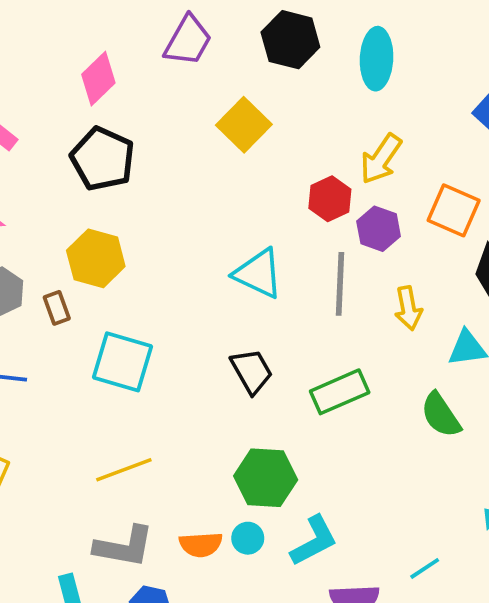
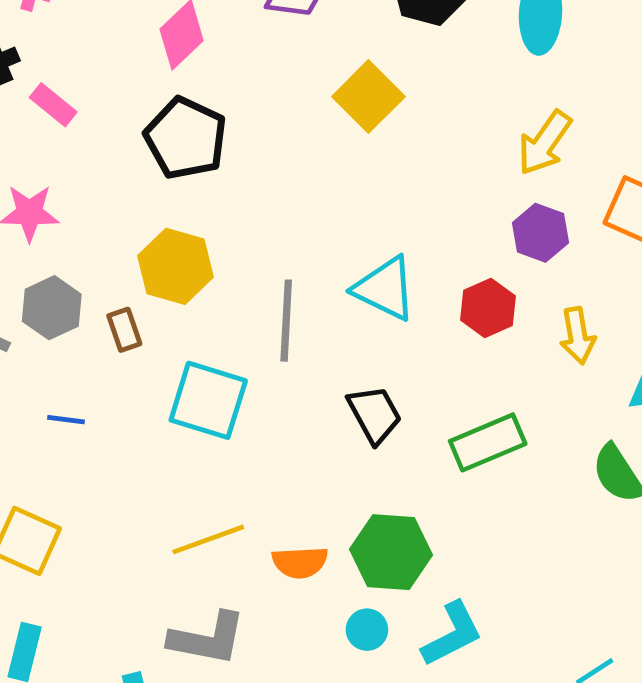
red hexagon: (330, 199) -> (488, 308), moved
gray line: (340, 284) -> (286, 321), moved
orange semicircle: (201, 545) -> (300, 562), moved

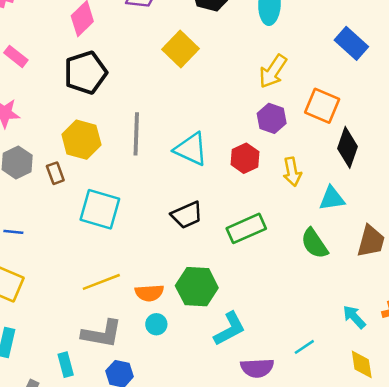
black pentagon: (186, 138) -> (85, 73), turned 30
gray line: (286, 321) -> (136, 134), moved
black trapezoid: (374, 414) -> (187, 215), turned 96
blue line: (66, 420) -> (13, 232), moved
cyan circle: (367, 630) -> (156, 324), moved

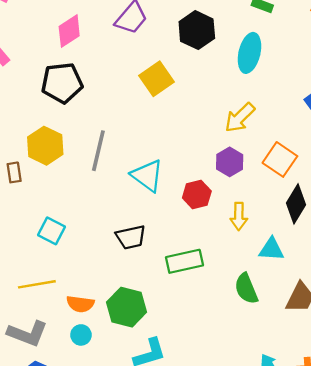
cyan square: (100, 209) -> (51, 231), moved, size x0.7

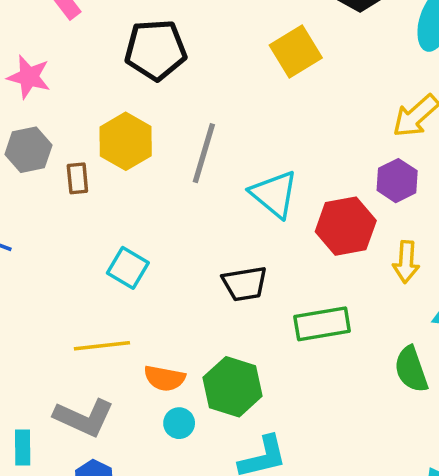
red hexagon: (197, 195) -> (346, 226), size x1.4
cyan circle: (81, 335) -> (179, 423), moved

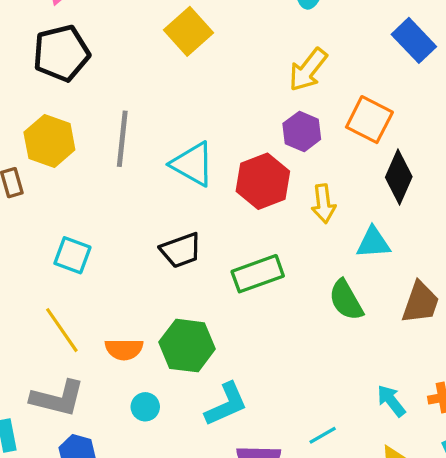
yellow line: (102, 346) -> (62, 330), turned 72
cyan circle: (179, 423) -> (145, 407), moved

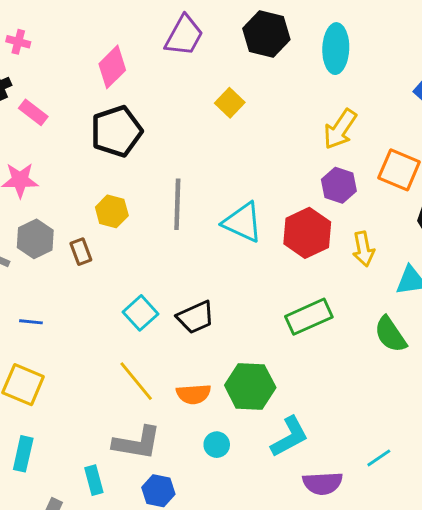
yellow square: (189, 31) -> (230, 103), size x0.7
yellow hexagon: (49, 141) -> (112, 211), size x0.7
black trapezoid: (181, 250) -> (196, 317), moved
cyan square: (72, 255) -> (141, 313), turned 32

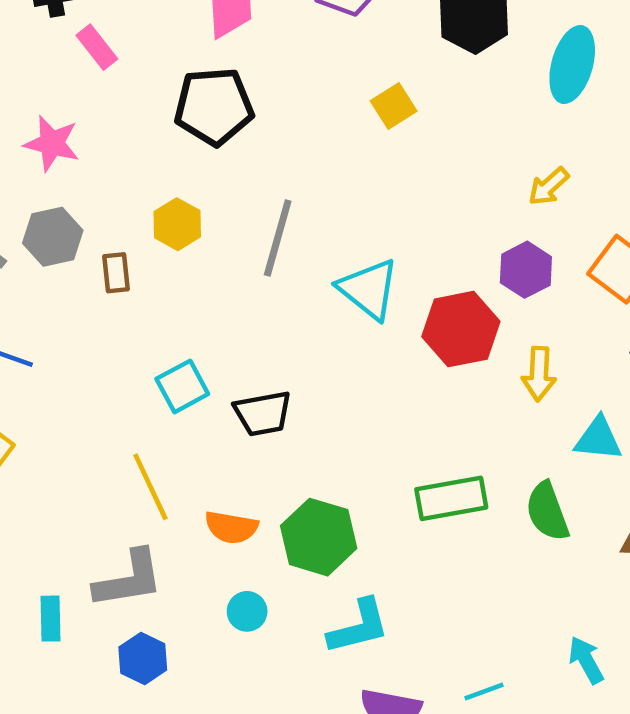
yellow arrow: (340, 129) -> (549, 186), size x0.7
green rectangle: (309, 317) -> (451, 498), moved
gray L-shape: (137, 443) -> (129, 579), turned -33

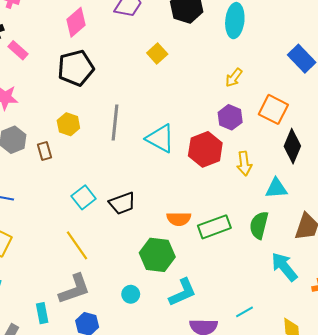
green semicircle: (547, 511) -> (259, 225), turned 44
orange semicircle: (231, 527) -> (179, 219), moved
cyan arrow: (586, 660) -> (284, 267), moved, size x1.4

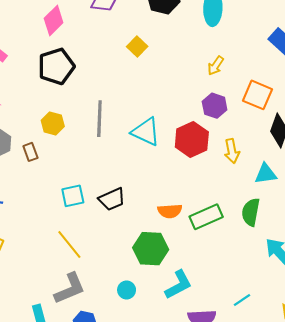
cyan square: (84, 197) -> (73, 196), turned 30

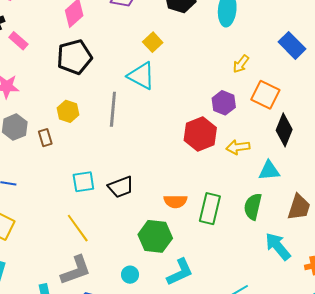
yellow arrow: (216, 66) -> (241, 64), moved
cyan triangle: (146, 132) -> (141, 76), moved
yellow arrow: (232, 151) -> (238, 147), turned 90
green rectangle: (206, 217) -> (210, 209), turned -56

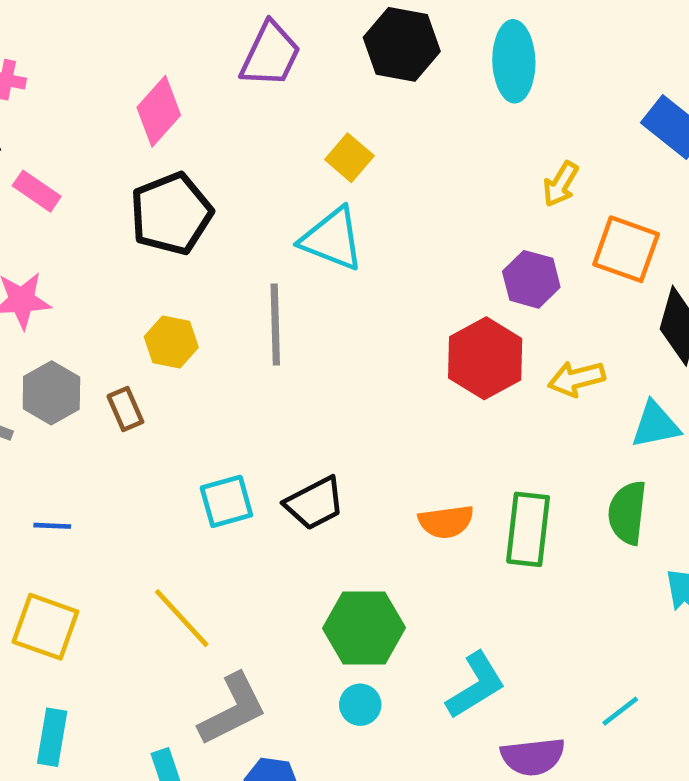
yellow line: (78, 228) -> (182, 618), moved
green hexagon: (155, 236) -> (364, 628), moved

